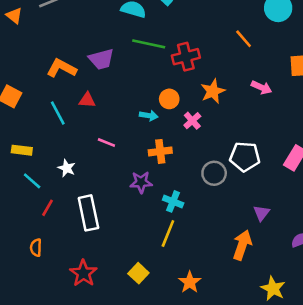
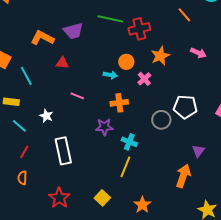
cyan line: (58, 113) -> (26, 76), moved
red line: (47, 208) -> (24, 152), moved

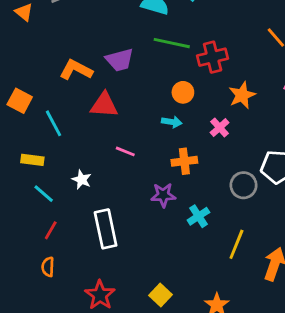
orange circle: (126, 62) -> (183, 92), moved
red triangle: (62, 63) -> (104, 105), size x1.5
cyan cross: (129, 142) -> (198, 216), turned 35
yellow line: (125, 167) -> (236, 244), moved

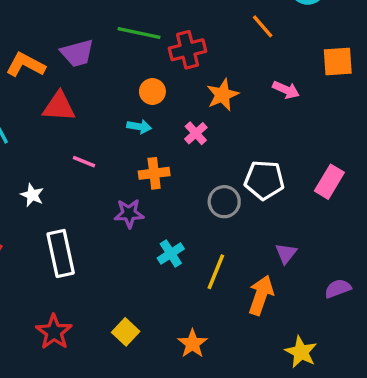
cyan cross: (198, 216) -> (171, 253), moved

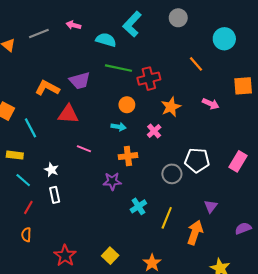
white rectangle: (61, 253) -> (55, 195), moved, size x0.6

